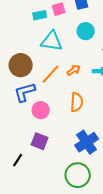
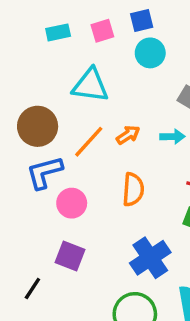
cyan rectangle: (40, 15) -> (58, 32), moved
cyan circle: (86, 31) -> (150, 53), moved

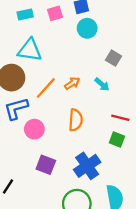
cyan triangle: (90, 85) -> (30, 50), moved
cyan arrow: (172, 137) -> (102, 84), turned 42
purple square: (70, 256) -> (46, 165), moved

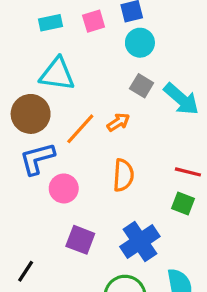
gray square: (113, 58) -> (142, 86), moved
cyan arrow: (102, 84) -> (181, 99), moved, size x1.6

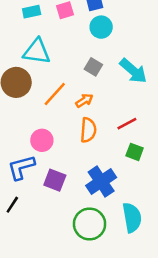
gray square: (142, 86) -> (93, 67), moved
orange arrow: (118, 122) -> (84, 100), moved
blue L-shape: (37, 159) -> (21, 167), moved
red line: (188, 172) -> (127, 124), moved, turned -42

